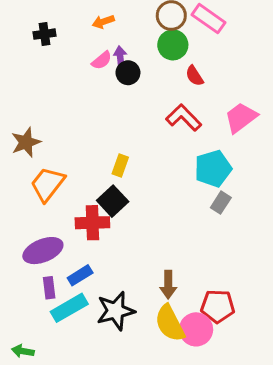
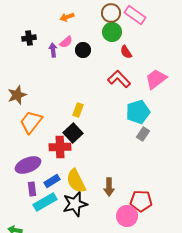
black cross: (44, 34) -> (29, 38), moved
purple arrow: (120, 57) -> (53, 50), moved
yellow semicircle: (170, 323) -> (76, 181), moved

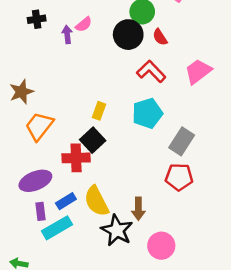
black circle: (83, 50) -> (128, 35), moved, size x1.5
cyan pentagon: (138, 112) -> (147, 113), moved
gray rectangle: (143, 134) -> (182, 141), size x1.5
red pentagon: (141, 201) -> (179, 177), moved
black star: (75, 204) -> (117, 230), moved, turned -30

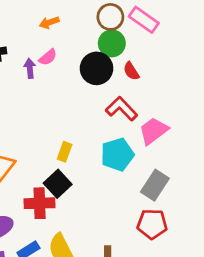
pink trapezoid: (198, 71) -> (153, 131), moved

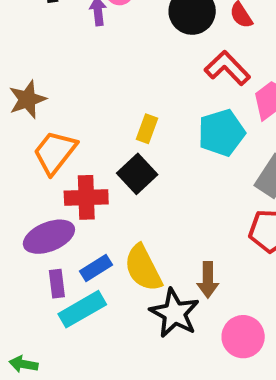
red cross: (40, 203) -> (86, 197), moved

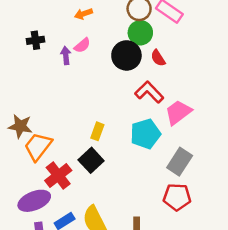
brown star: (27, 99) -> (20, 126), moved, turned 30
red cross: (86, 197) -> (58, 176), turned -36

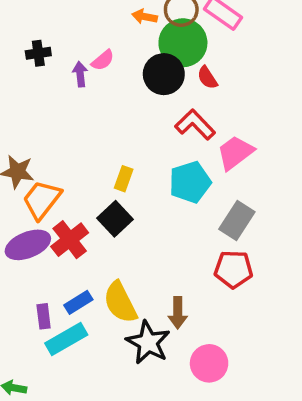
orange arrow: (83, 14) -> (145, 17), moved, turned 30
green circle: (140, 33) -> (183, 43), size x1.4
purple ellipse: (34, 201) -> (28, 245), moved

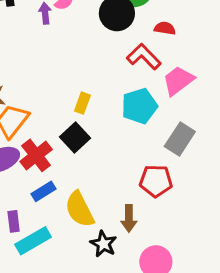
red semicircle: (207, 78) -> (165, 28), moved, turned 132
red pentagon: (233, 269) -> (156, 181), moved
blue rectangle: (78, 302) -> (44, 191), moved
black star: (148, 342) -> (103, 244), size x0.7

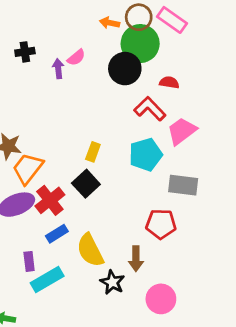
gray rectangle: (180, 139) -> (183, 185), turned 64

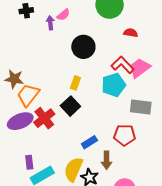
black circle: (125, 69) -> (83, 47), moved
red L-shape: (150, 109) -> (123, 65), moved
blue rectangle: (57, 234) -> (89, 142), moved
yellow semicircle: (90, 250) -> (73, 169), moved, turned 50

